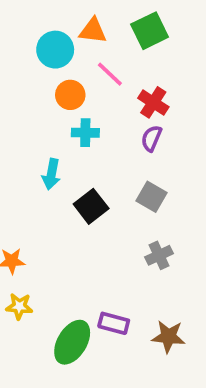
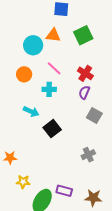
pink line: (110, 74) -> (54, 68), moved
orange circle: (70, 95) -> (24, 74), moved
cyan arrow: (51, 174) -> (31, 111), turned -77
gray square: (151, 197) -> (94, 115), moved
yellow star: (19, 306) -> (23, 182), moved

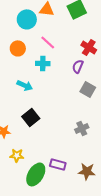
red cross: (85, 73) -> (89, 47), moved
black square: (52, 129) -> (31, 117), moved

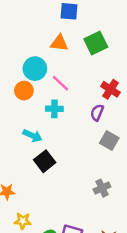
cyan circle: (27, 19) -> (35, 69), moved
black square: (31, 117) -> (45, 161), moved

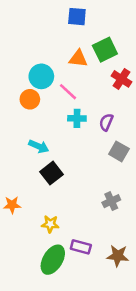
orange triangle: (59, 43) -> (78, 59), moved
red cross: (110, 89) -> (122, 79), moved
cyan cross: (54, 109) -> (77, 118), moved
yellow star: (23, 221) -> (50, 224), moved

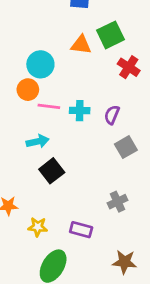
pink line: (68, 92) -> (49, 106), moved, turned -36
cyan arrow: (39, 146) -> (38, 141), turned -36
gray square: (119, 151) -> (126, 147), turned 30
yellow star: (50, 224) -> (38, 227), moved
purple rectangle: (81, 247) -> (81, 230), moved

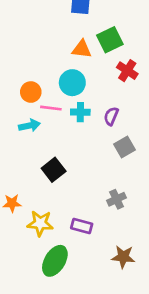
cyan circle: (40, 64) -> (72, 83), moved
cyan arrow: (38, 141) -> (29, 126), moved
yellow star: (38, 227) -> (40, 223), size x1.4

